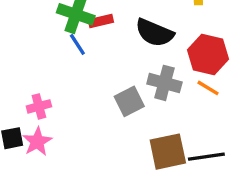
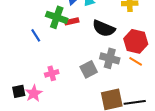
blue line: (77, 44) -> (36, 35), moved
pink cross: (39, 106) -> (52, 73), moved

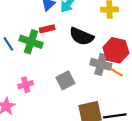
green cross: (57, 17) -> (31, 42), moved
gray cross: (110, 58) -> (101, 64), moved

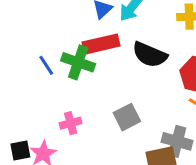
red rectangle: (47, 29) -> (101, 44), size x1.6
gray cross: (101, 64) -> (177, 141), moved

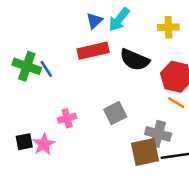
green cross: (78, 62) -> (27, 66), moved

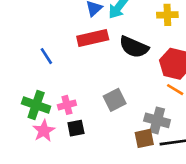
green cross: (27, 66) -> (36, 105), moved
black square: (24, 142) -> (76, 128), moved
brown square: (145, 152) -> (144, 138), size x0.7

